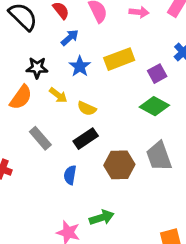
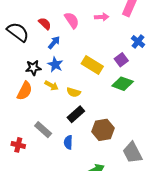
yellow rectangle: (119, 59) -> (92, 65), moved, turned 60
blue star: (80, 66) -> (55, 65), moved
gray rectangle: (40, 138) -> (43, 130), moved
gray trapezoid: (159, 156) -> (132, 153), moved

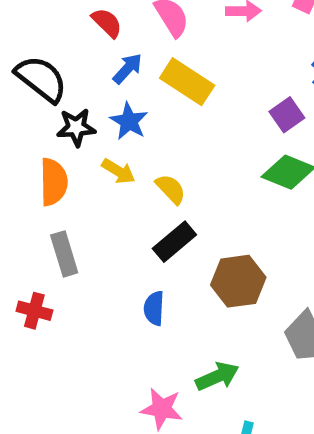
black semicircle: (18, 32) -> (41, 79), moved
yellow rectangle: (92, 65) -> (187, 82), moved
orange semicircle: (25, 91) -> (54, 182), turned -30
yellow semicircle: (74, 92) -> (171, 189), turned -152
gray rectangle: (43, 130) -> (64, 254), moved, turned 30

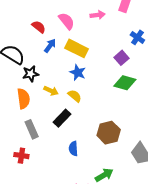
blue star: (129, 121) -> (78, 72), moved
black rectangle: (174, 242) -> (62, 118), moved

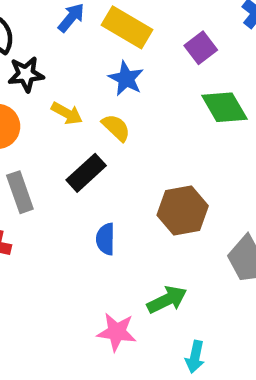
purple square: (121, 58) -> (201, 48), moved
green diamond: (125, 83) -> (224, 107), turned 40

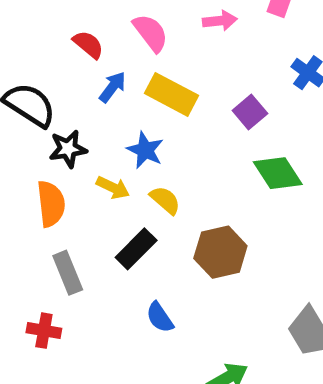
blue star: (126, 79) -> (145, 150), moved
brown hexagon: (183, 210) -> (220, 252), moved
blue semicircle: (105, 239) -> (160, 317), turned -32

